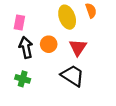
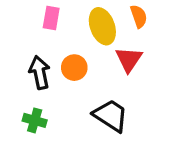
pink rectangle: (19, 22) -> (51, 18), moved
red triangle: (78, 47) -> (129, 59), moved

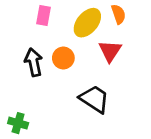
yellow ellipse: (102, 26) -> (87, 23), turned 60
green cross: (35, 120) -> (18, 123), moved

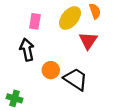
pink rectangle: (44, 16) -> (35, 21), moved
orange circle: (63, 58) -> (51, 70), moved

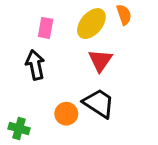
red triangle: (88, 41) -> (100, 60), moved
orange circle: (51, 70) -> (66, 114), moved

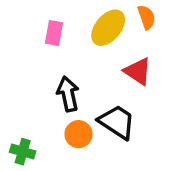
red triangle: (100, 60) -> (138, 71), moved, turned -30
black arrow: (35, 65) -> (68, 94), moved

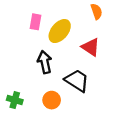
yellow ellipse: (108, 28) -> (60, 31), moved
orange circle: (78, 134) -> (52, 100), moved

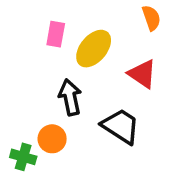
orange circle: (52, 100) -> (52, 139), moved

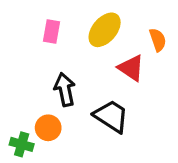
orange semicircle: (151, 18) -> (158, 40), moved
yellow ellipse: (94, 49) -> (105, 30), moved

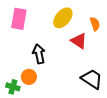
pink rectangle: (51, 31) -> (19, 19), moved, size x1.5
black trapezoid: (111, 116) -> (92, 79), moved

